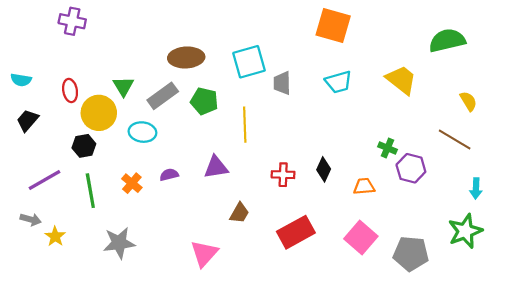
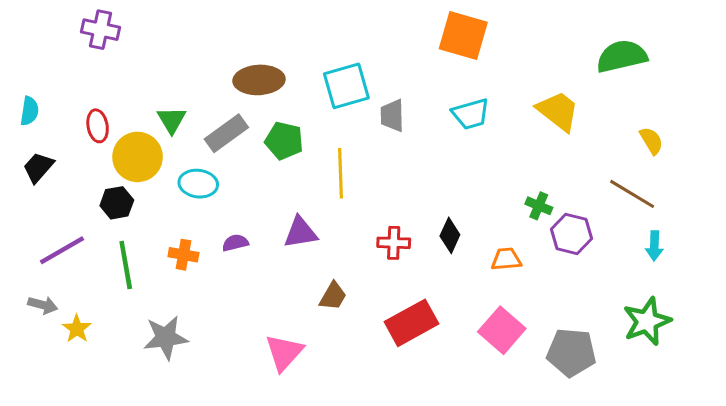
cyan semicircle: (21, 80) -> (29, 111), turned -90
orange cross: (132, 183) -> (183, 255), turned -30
cyan arrow: (476, 189) -> (654, 246), moved

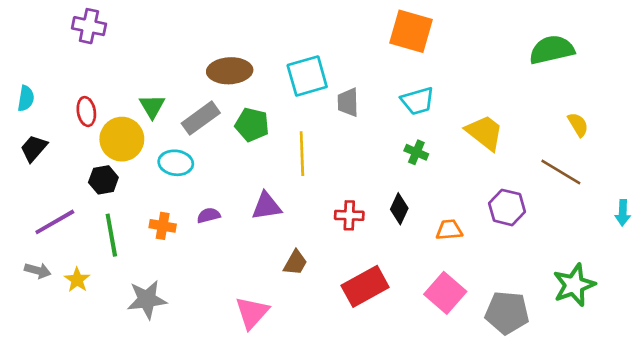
yellow trapezoid: (558, 111) -> (485, 133), moved
green cross: (539, 206) -> (416, 152), moved
cyan arrow: (654, 246) -> (623, 213), moved
yellow star: (77, 329) -> (77, 280), moved

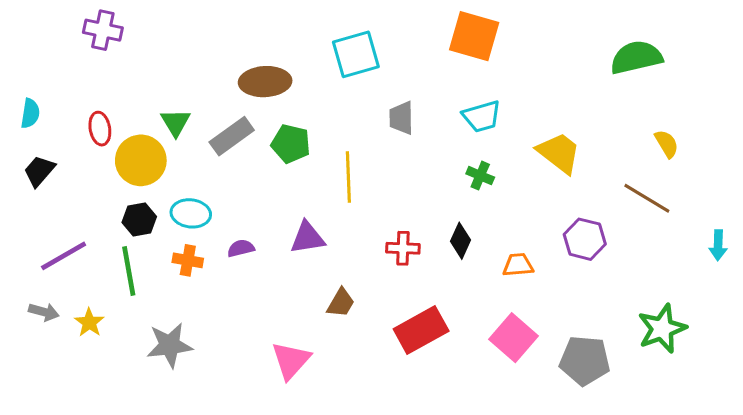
cyan square: (307, 76) -> (356, 54), moved
cyan ellipse: (176, 163) -> (191, 213), moved
black hexagon: (103, 180) -> (139, 219), moved

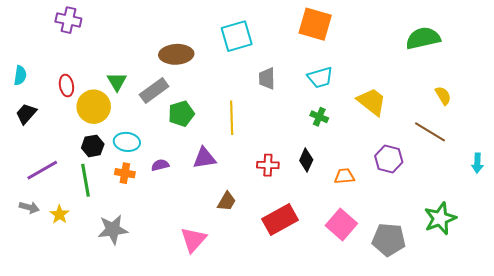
green pentagon: (291, 144) -> (181, 114), moved, turned -30

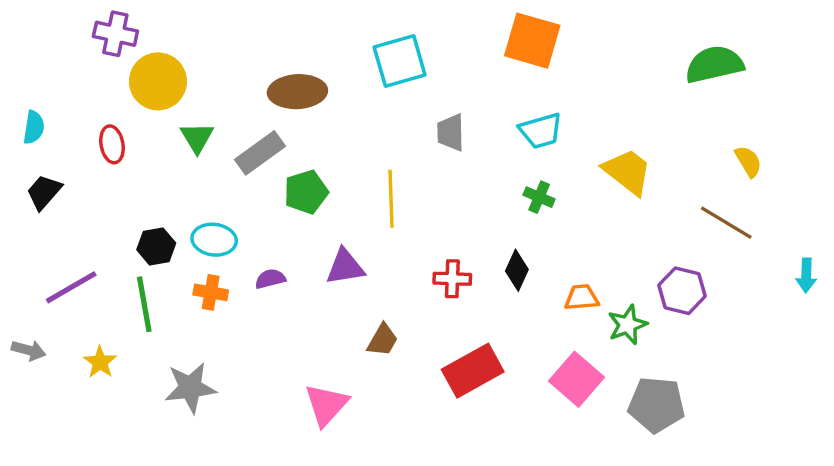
yellow circle: (94, 107) -> (158, 81), moved
purple hexagon: (389, 159) -> (682, 291), moved
gray arrow: (29, 207) -> (29, 350), moved
green star: (440, 218) -> (628, 325), moved, size x0.7

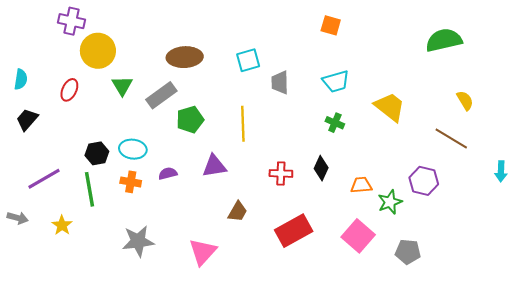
orange square: (532, 41) -> (331, 25), size x0.6
cyan square: (400, 61) -> (248, 60), moved, size x0.7
red ellipse: (112, 144) -> (69, 90), turned 35
gray star: (190, 388) -> (138, 241), moved
gray pentagon: (656, 405) -> (408, 252), size x0.7

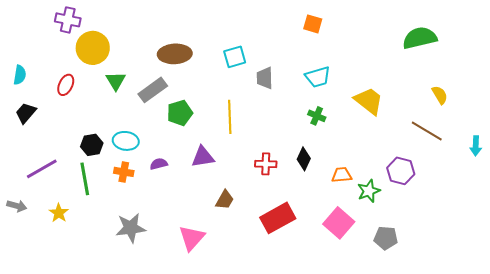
cyan arrow: (501, 171) -> (476, 146), moved

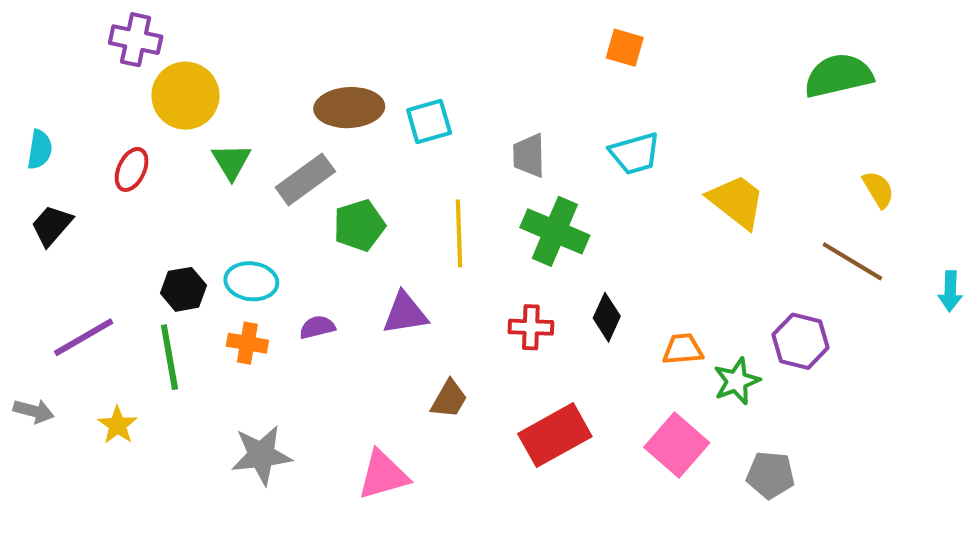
cyan square: (235, 57) -> (429, 122), moved
green cross: (317, 116) -> (555, 231), moved, size x1.8
pink triangle: (192, 238) -> (383, 475), turned 32

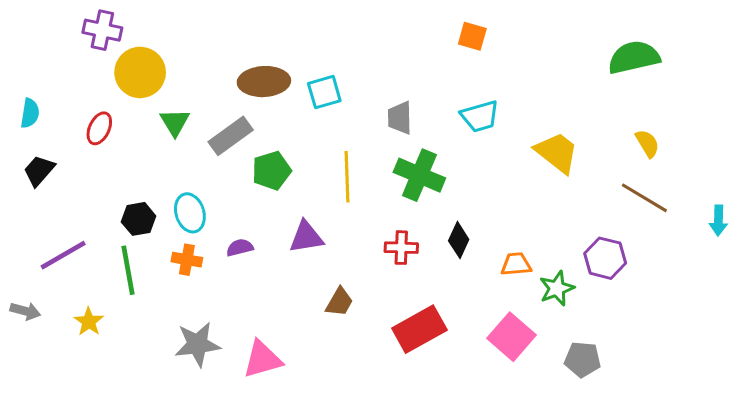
yellow semicircle: (878, 189) -> (647, 143), moved
cyan ellipse: (251, 281) -> (190, 213), turned 66
pink triangle: (383, 475) -> (262, 359), moved

